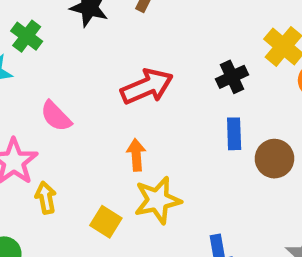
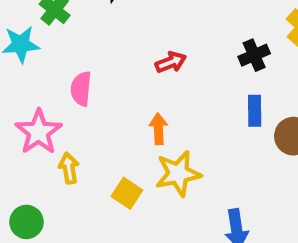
red arrow: (147, 87) -> (171, 62), size x0.6
pink semicircle: (56, 116) -> (81, 89), turned 48

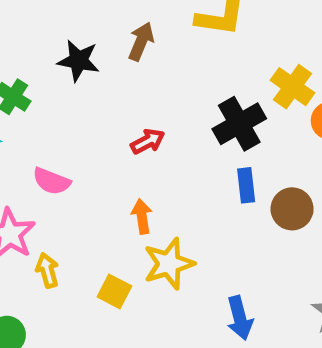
black cross: (254, 55) -> (239, 124), size x1.5
pink semicircle: (81, 89) -> (52, 181), turned -68

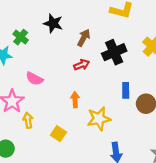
brown arrow: (141, 41) -> (84, 38), moved
black cross: (239, 124) -> (114, 52), moved
yellow star: (169, 264) -> (99, 119), moved

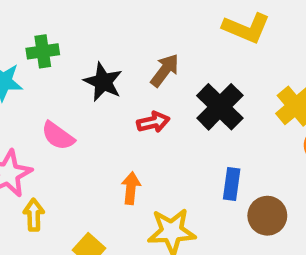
black star: (53, 23) -> (103, 82), moved
green cross: (21, 37) -> (43, 51), turned 35
black cross: (114, 52) -> (220, 107), turned -30

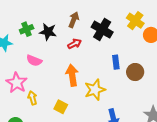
green cross: (43, 51) -> (27, 29), moved
orange arrow: (131, 188) -> (72, 75), size x1.5

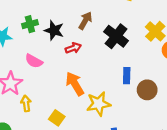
red arrow: (75, 44) -> (73, 48), moved
orange arrow: (72, 75) -> (75, 84), turned -30

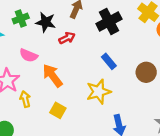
black cross: (116, 36) -> (109, 21), turned 30
blue rectangle: (127, 76) -> (109, 61), moved, turned -35
orange arrow: (75, 84) -> (53, 76), moved

